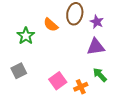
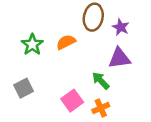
orange semicircle: (51, 25) -> (66, 42), moved, turned 112
green arrow: (100, 75) -> (101, 81), moved

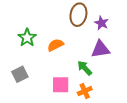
orange semicircle: (66, 42) -> (55, 45), moved
pink square: (72, 101) -> (61, 85), turned 36

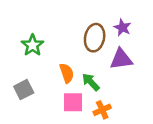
brown ellipse: (78, 15) -> (95, 38), moved
orange semicircle: (55, 45) -> (67, 73), moved, turned 98
green arrow: (85, 68) -> (91, 82), moved

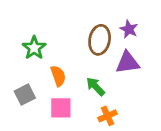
orange semicircle: (67, 73) -> (58, 76), moved
pink square: (73, 102) -> (61, 108), moved

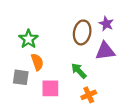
orange semicircle: (58, 76) -> (37, 62), moved
gray square: (25, 95) -> (21, 77), turned 35

